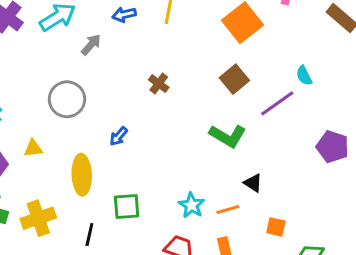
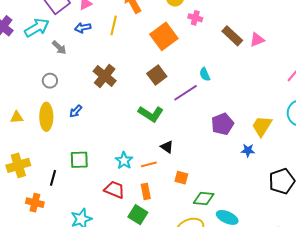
gray arrow: (91, 45) -> (59, 47), turned 91
brown cross: (159, 84) -> (105, 76), size x1.6
gray circle: (67, 99) -> (50, 81), moved, size x0.6
purple pentagon: (333, 147) -> (222, 124), turned 30
yellow ellipse: (82, 175) -> (46, 117), moved

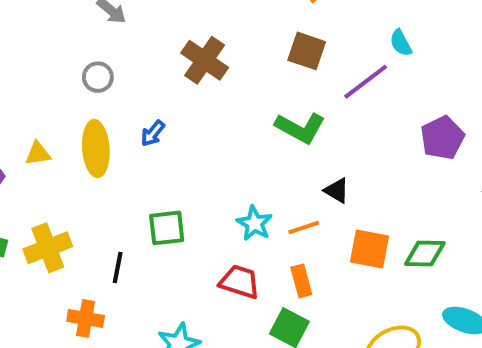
brown square: (157, 75) -> (307, 51), turned -30
orange square: (181, 178) -> (370, 249), size x1.5
green diamond: (204, 198) -> (425, 254), moved

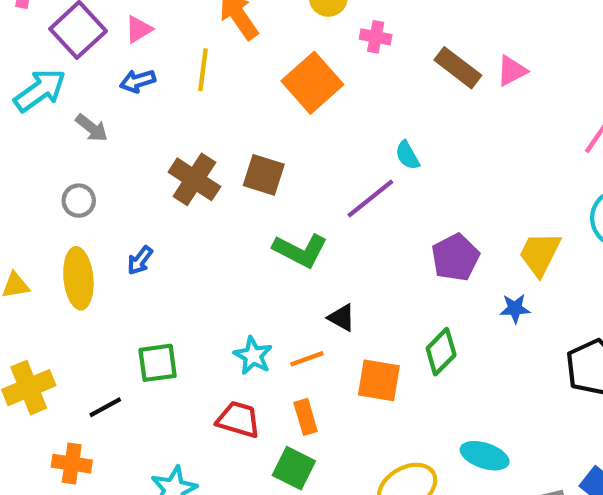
brown square: (307, 51) -> (264, 175), moved
green diamond: (425, 254) -> (441, 352), moved, turned -45
black line: (118, 268) -> (105, 407), turned 52

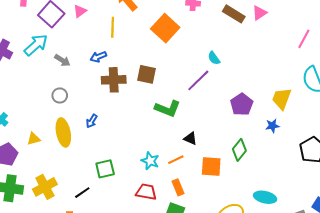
blue arrow: (138, 81) -> (98, 57), moved
brown cross: (194, 179) -> (114, 80), turned -30

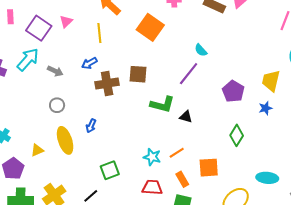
black triangle: (190, 138) -> (186, 117), moved
orange square: (211, 166) -> (209, 168), moved

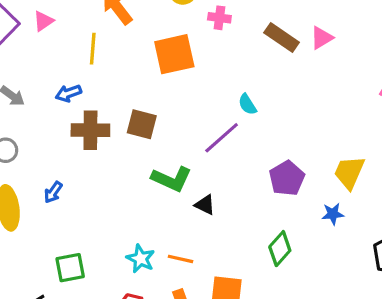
orange square: (150, 27) -> (174, 54), turned 32
orange line: (177, 153) -> (181, 259), turned 35

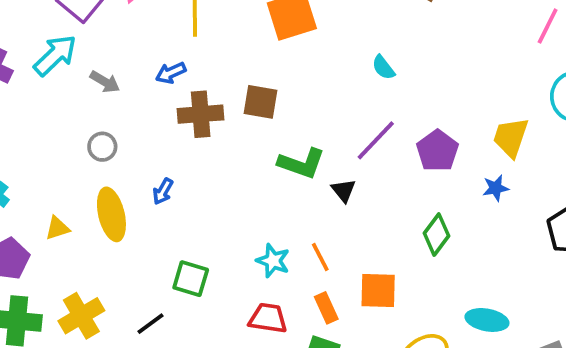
purple line: (222, 138) -> (376, 140), moved
black triangle: (205, 205) -> (344, 190), turned 30
orange line: (181, 259) -> (320, 257), turned 55
green square: (70, 268) -> (191, 279), turned 32

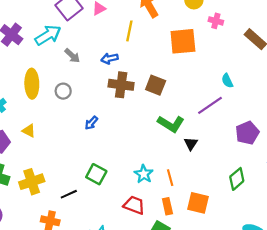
purple line: (376, 140) -> (210, 105), moved
yellow ellipse: (111, 214) -> (32, 84), moved
yellow triangle: (57, 228) -> (29, 131), turned 32

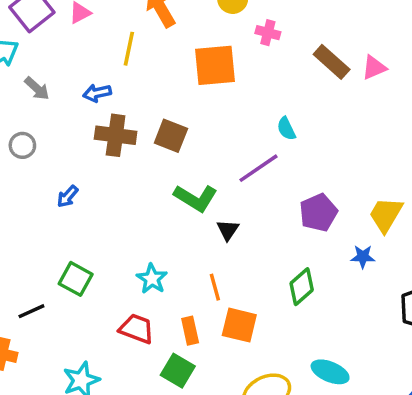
orange line: (170, 178) -> (215, 287), moved

